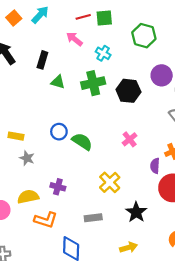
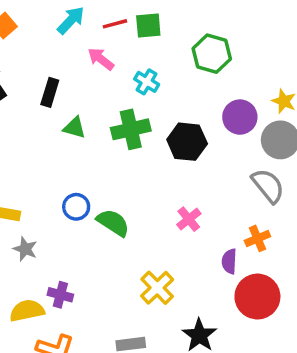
cyan arrow: (40, 15) -> (71, 20), moved
purple cross: (58, 187) -> (60, 295), moved

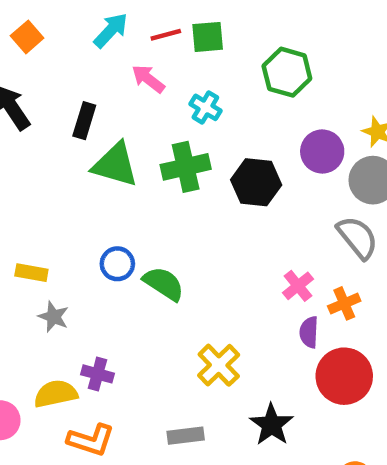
green triangle: (74, 128) -> (115, 165), size x1.6
pink cross: (189, 219) -> (298, 286), moved

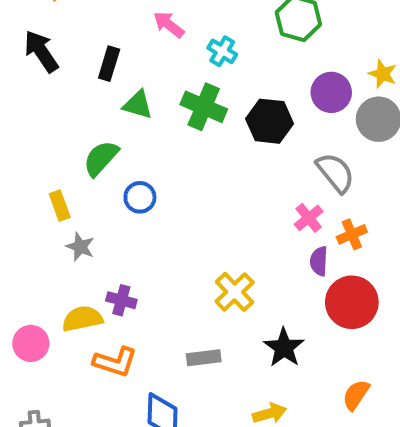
green triangle: (115, 165) -> (138, 105), size x0.7
green cross: (186, 167) -> (204, 107), turned 36
gray semicircle: (357, 237) -> (335, 173), moved
yellow rectangle: (31, 273) -> (60, 206), turned 60
green semicircle: (164, 284) -> (101, 158), moved, turned -81

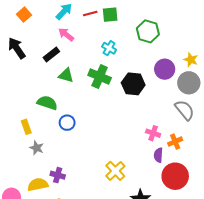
pink arrow: (169, 25) -> (66, 35), moved
black rectangle: (109, 64) -> (51, 54), turned 35
green semicircle: (101, 158) -> (47, 103), turned 66
gray semicircle: (335, 173) -> (185, 110), moved
pink cross: (309, 218) -> (153, 133), turned -32

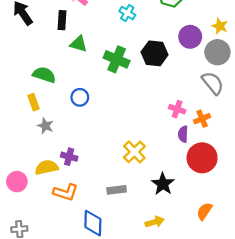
black rectangle: (51, 54) -> (62, 20), turned -49
green cross: (100, 76) -> (117, 59), moved
green semicircle: (47, 103) -> (44, 75), moved

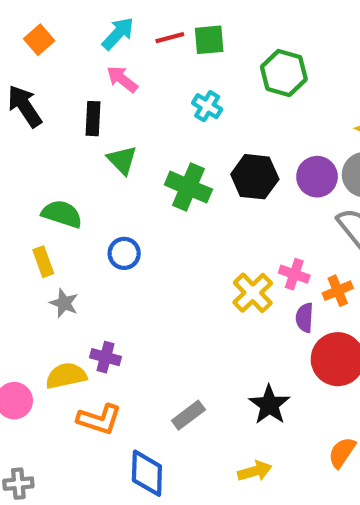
purple circle: (190, 37) -> (317, 177), moved
green triangle: (79, 44) -> (122, 160), turned 30
yellow cross: (134, 152) -> (253, 293), moved
gray rectangle: (117, 190) -> (188, 415), turned -30

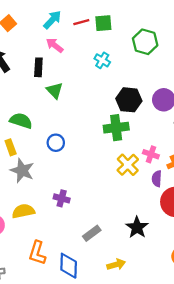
green cross: (188, 187) -> (116, 128), moved, turned -30
gray star: (64, 303) -> (22, 171), size x1.5
purple cross: (105, 357) -> (62, 198), moved
orange L-shape: (99, 419) -> (37, 253), moved, turned 90
yellow arrow: (255, 471) -> (116, 265), moved

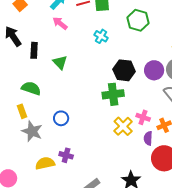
black rectangle: (38, 67) -> (34, 50), moved
blue circle: (56, 143) -> (61, 118), moved
yellow semicircle: (23, 211) -> (45, 163), moved

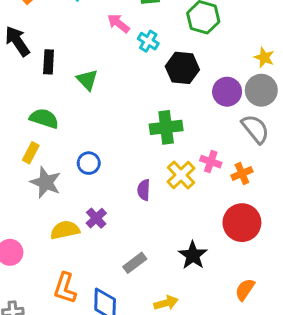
pink arrow: (60, 23) -> (118, 23), moved
black hexagon: (124, 70) -> (182, 68), moved
yellow rectangle: (22, 111) -> (31, 153), turned 48
purple semicircle: (148, 138) -> (144, 190), moved
purple cross: (66, 155) -> (96, 218), turned 32

